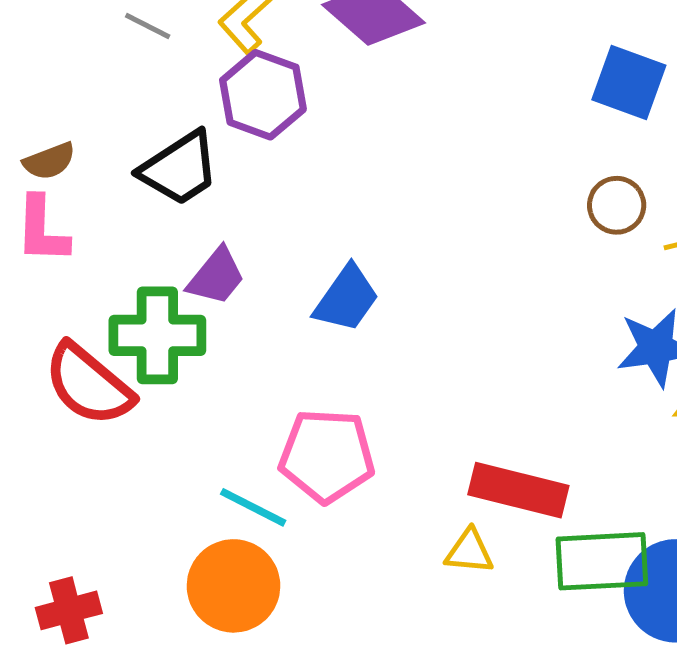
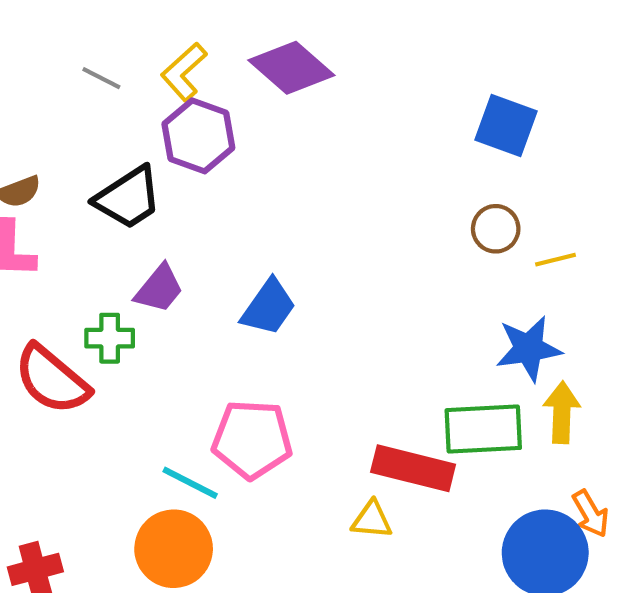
green cross: (157, 335) -> (110, 338), size x0.6
green rectangle: (602, 561) -> (483, 429), moved

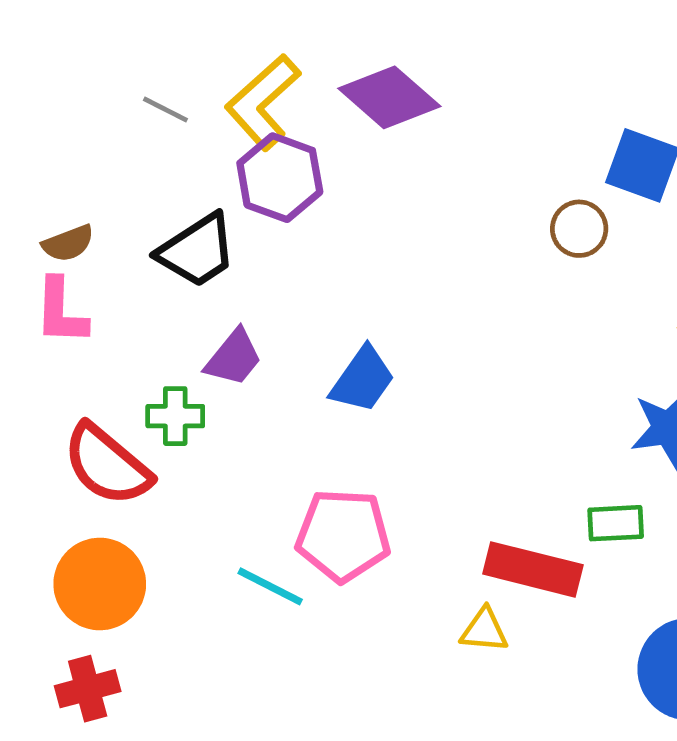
yellow L-shape: (184, 72) -> (263, 102), size x1.4
brown circle: (496, 229) -> (579, 229), moved
green rectangle: (483, 429) -> (616, 523), size x0.6
orange circle: (174, 549) -> (100, 584), moved

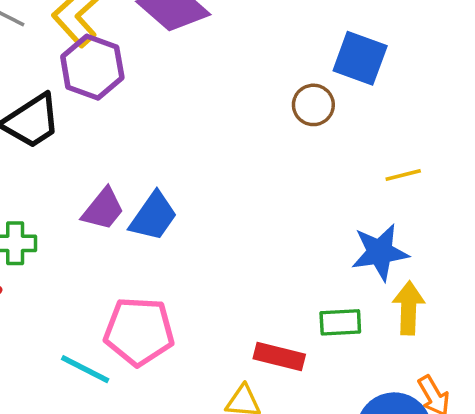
purple trapezoid: (234, 358) -> (103, 209), moved
red rectangle: (533, 569) -> (279, 357), size x0.7

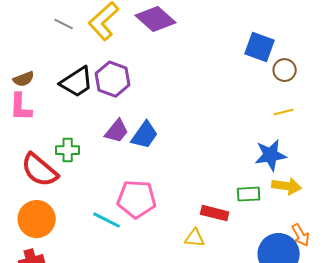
purple hexagon: (92, 67) -> (113, 79), moved
brown circle: (313, 105) -> (285, 70), moved
yellow arrow: (409, 308) -> (287, 186), turned 96

